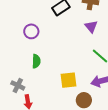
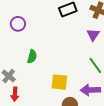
purple circle: (31, 31) -> (18, 24), moved

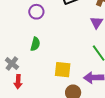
purple circle: (18, 24) -> (36, 12), moved

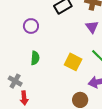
yellow square: (63, 70) -> (73, 62), moved, turned 30

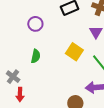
yellow square: (73, 62) -> (74, 52), moved

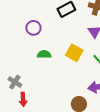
green semicircle: (36, 56) -> (44, 54), moved, turned -96

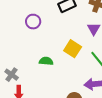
green semicircle: (44, 54) -> (46, 61), moved

